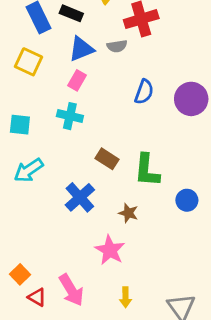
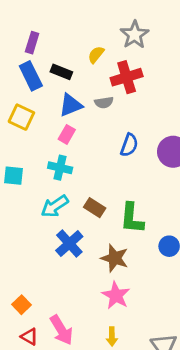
cyan arrow: (29, 170) -> (55, 206), moved
brown star: (128, 213) -> (115, 258), size x1.5
pink star: (110, 250) -> (116, 295), moved
orange square: (20, 274) -> (21, 305), moved

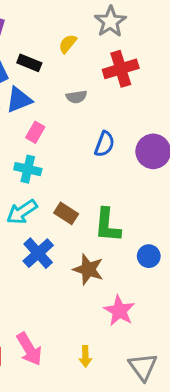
red cross: (127, 77) -> (121, 69), moved
blue triangle: (71, 105) -> (19, 100), moved
pink star: (116, 295) -> (119, 311), moved

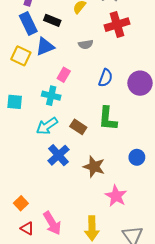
pink rectangle: (35, 132) -> (64, 75), moved
green L-shape: (107, 225) -> (108, 119), moved
yellow arrow: (85, 356) -> (92, 228), size x1.6

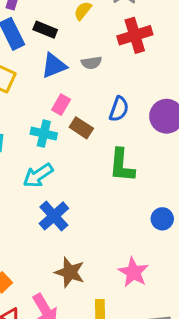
blue triangle: (45, 47) -> (54, 66), moved
brown rectangle: (78, 127) -> (81, 128), moved
brown star: (94, 167) -> (70, 272), moved

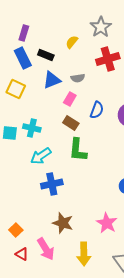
pink rectangle: (61, 105) -> (70, 99), moved
cyan cross: (44, 134) -> (32, 128), moved
green L-shape: (122, 165) -> (78, 150), moved
blue cross: (54, 216) -> (52, 184), turned 30

